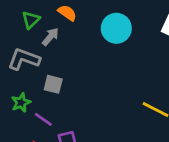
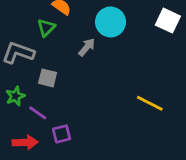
green triangle: (31, 20) -> (46, 28), moved
gray arrow: (50, 37) -> (87, 47), moved

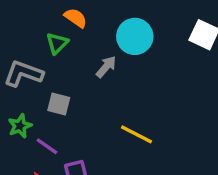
yellow line: (150, 103) -> (136, 134), moved

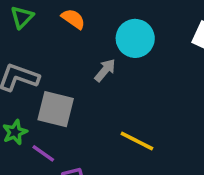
green triangle: (57, 43) -> (22, 17), moved
gray square: (59, 104) -> (56, 109), size x1.5

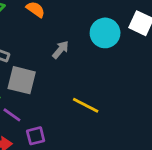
cyan circle: (135, 38) -> (105, 33), moved

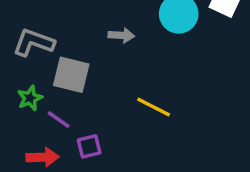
gray arrow: (61, 50) -> (121, 35), turned 54

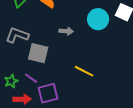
green star: (30, 98) -> (11, 81), moved
purple square: (89, 146) -> (48, 93), size x1.5

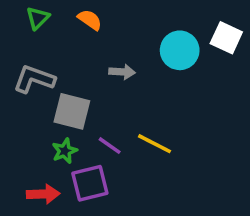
purple line: (31, 78) -> (110, 146), moved
green star: (11, 81) -> (65, 151), moved

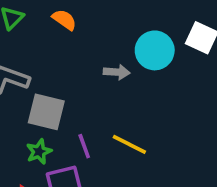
gray arrow: (122, 72) -> (117, 72), moved
purple line: (110, 146) -> (84, 146), turned 35

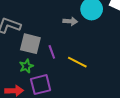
purple line: (84, 146) -> (52, 52), moved

